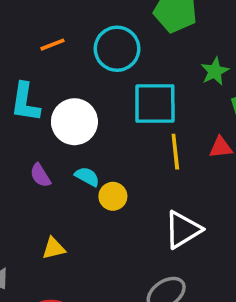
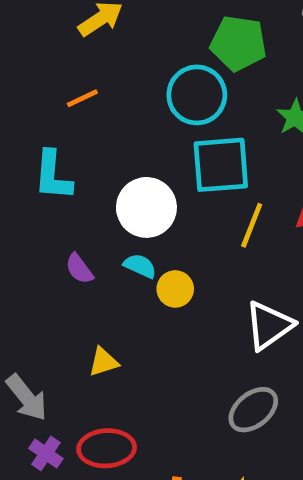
cyan circle: (117, 49) -> (197, 95), moved
white circle: (74, 122) -> (146, 207), moved
yellow line: (175, 152) -> (252, 225), turned 32

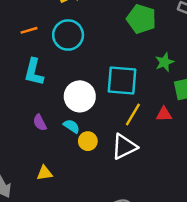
cyan circle: (197, 95) -> (68, 35), moved
orange line: (82, 98) -> (29, 30), moved
white triangle: (269, 325) -> (124, 147), moved

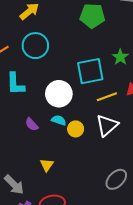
green star: (164, 62) -> (120, 57), moved
yellow line: (133, 114) -> (107, 97), turned 54
yellow triangle: (44, 173) -> (47, 165), turned -32

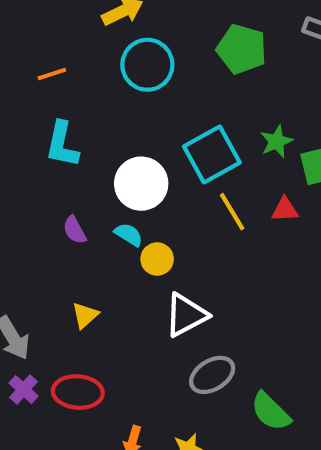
cyan circle: (35, 46) -> (147, 65), moved
cyan square: (90, 71) -> (212, 155), turned -32
yellow line: (107, 97) -> (232, 212), turned 66
white triangle: (107, 125) -> (186, 315), moved

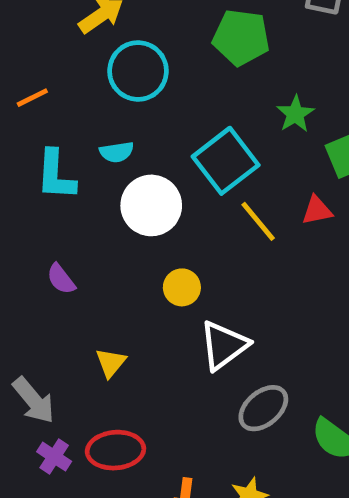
green star: (276, 141) -> (295, 114), moved
purple semicircle: (75, 230) -> (61, 279), moved
cyan semicircle: (129, 235) -> (117, 152), moved, turned 148

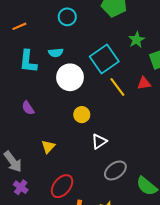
cyan circle: (138, 71) -> (67, 17), size x0.7
white triangle: (224, 345) -> (99, 142), size x0.7
red ellipse: (115, 450) -> (62, 186), moved, turned -50

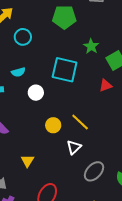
cyan square: (104, 59) -> (65, 70), turned -32
white circle: (70, 77) -> (36, 93), size x0.6
yellow line: (117, 87) -> (80, 122), moved

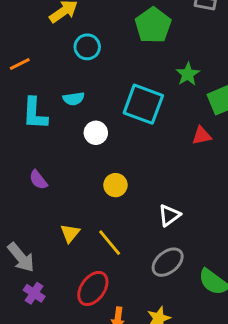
green pentagon: (64, 17) -> (153, 25), turned 30
yellow line: (80, 122) -> (110, 243), moved
white triangle: (74, 147) -> (169, 215), moved

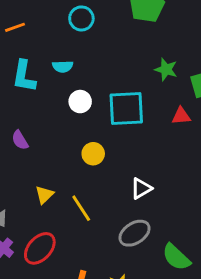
green star: (188, 74) -> (166, 70), moved, turned -30
cyan square: (143, 104) -> (126, 108), moved, turned -30
red ellipse: (93, 288) -> (40, 248), moved

